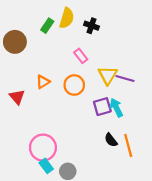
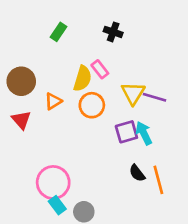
yellow semicircle: (67, 18) -> (82, 79), moved
brown circle: (15, 42) -> (21, 81), moved

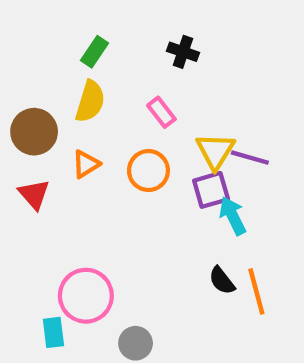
yellow semicircle: (82, 79) -> (90, 101), moved
purple square: (126, 132) -> (211, 190), moved
cyan rectangle: (57, 205) -> (53, 332), moved, turned 30

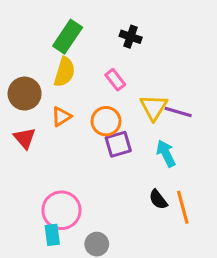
green rectangle: (94, 52) -> (68, 37), size x1.5
purple square: (211, 190) -> (118, 144), moved
cyan rectangle: (53, 332) -> (52, 235), moved

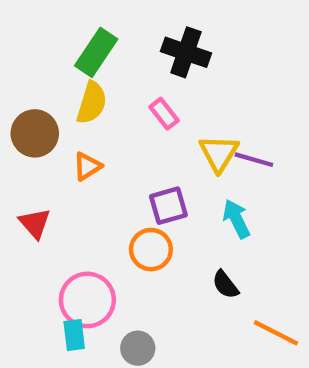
black cross: (131, 37) -> (186, 52), size x1.5
orange circle: (106, 121) -> (151, 250), moved
red triangle: (25, 138) -> (35, 223), moved
orange line: (183, 207) -> (276, 333), moved, turned -48

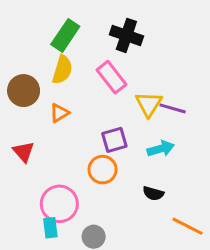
pink rectangle: (164, 114) -> (111, 77), size x1.5
cyan arrow: (236, 219) -> (161, 149), turned 100
black semicircle: (225, 285) -> (153, 193), turned -36

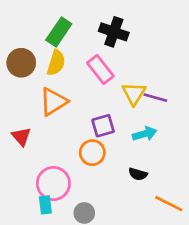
brown circle: (24, 91) -> (21, 63), moved
orange triangle: (59, 113) -> (53, 102), size x1.6

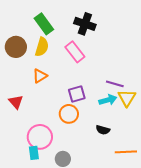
green rectangle: (59, 32) -> (44, 24), turned -70
yellow triangle: (134, 94) -> (127, 98), moved
purple line: (155, 98) -> (115, 84), moved
orange triangle: (53, 102) -> (40, 76), size x0.7
orange line: (169, 204) -> (126, 152), turned -30

